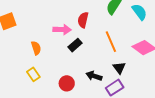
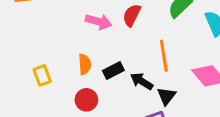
black rectangle: (75, 45) -> (113, 71), moved
orange semicircle: (36, 48) -> (85, 64), moved
black arrow: (94, 76) -> (142, 81), moved

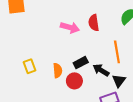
red semicircle: (132, 15) -> (94, 23), turned -35
orange semicircle: (85, 64) -> (58, 71), moved
red circle: (86, 100) -> (74, 81), moved

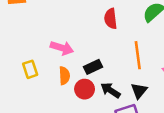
pink arrow: (70, 27) -> (62, 48), moved
black arrow: (101, 70) -> (110, 90), moved

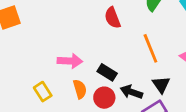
black rectangle: (93, 67) -> (107, 72), turned 72

